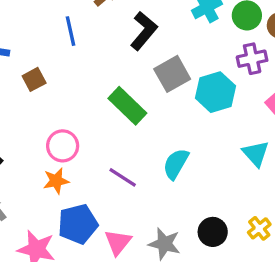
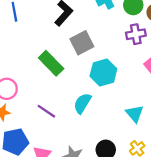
cyan hexagon: (216, 92) -> (103, 72), moved
cyan triangle: (256, 154) -> (135, 114), moved

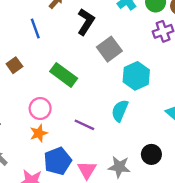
green rectangle: (51, 63) -> (64, 75), moved

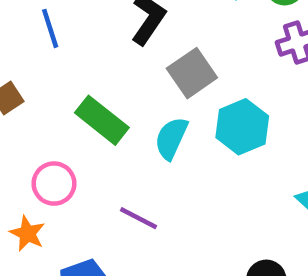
cyan semicircle: (120, 111) -> (171, 138), moved
orange star: (39, 133) -> (27, 233), moved, turned -30

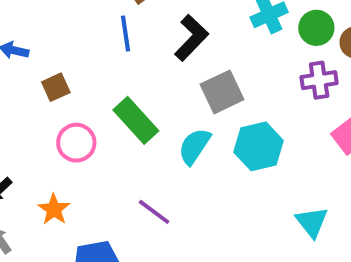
blue line: (50, 28) -> (125, 34), moved
pink circle: (54, 184) -> (76, 143), moved

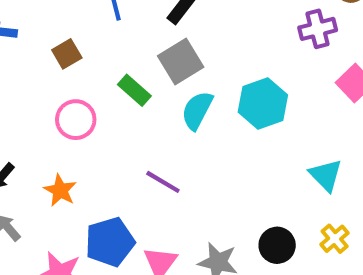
brown square: (56, 87) -> (67, 54), moved
gray square: (222, 92) -> (181, 62), moved
green rectangle: (136, 120) -> (134, 90), size x0.7

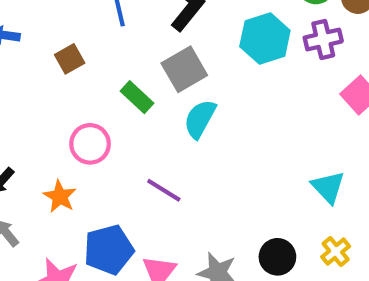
cyan hexagon: (263, 103) -> (265, 39), moved
pink circle: (76, 120) -> (90, 144), moved

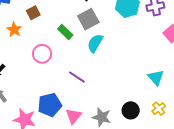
orange star: (60, 196) -> (14, 30), moved

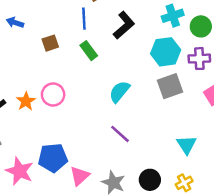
gray square: (88, 19) -> (170, 86), moved
orange star: (14, 30) -> (26, 101), moved
green rectangle: (65, 32) -> (89, 51), moved
purple line: (77, 77) -> (120, 134), moved

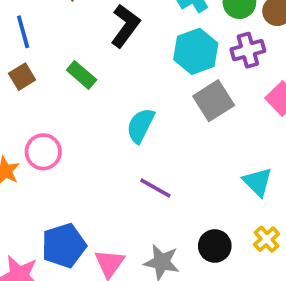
blue line: (84, 19) -> (23, 32), moved

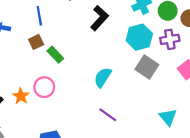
green rectangle: (82, 75) -> (55, 55), moved
gray square: (214, 101) -> (147, 67), turned -30

